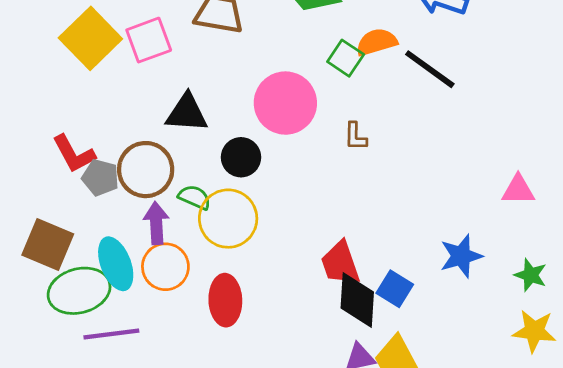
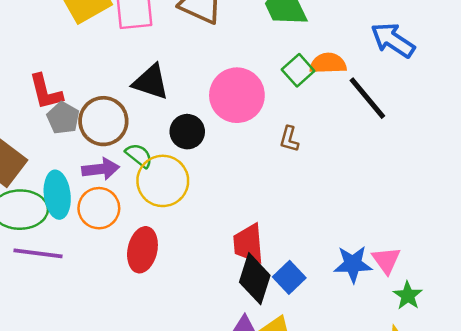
pink triangle: (518, 190) -> (386, 260), moved, turned 40
purple arrow: (156, 223) -> (101, 169), turned 72

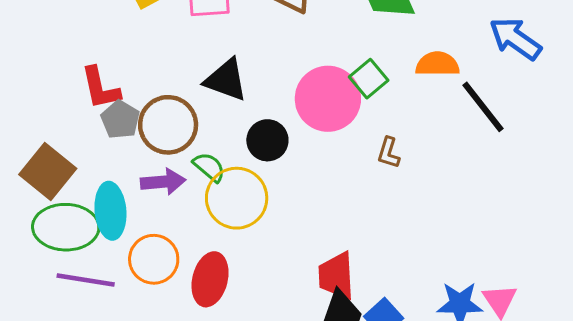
green square: (298, 70) -> (369, 79), moved
orange circle: (99, 208) -> (154, 259), moved

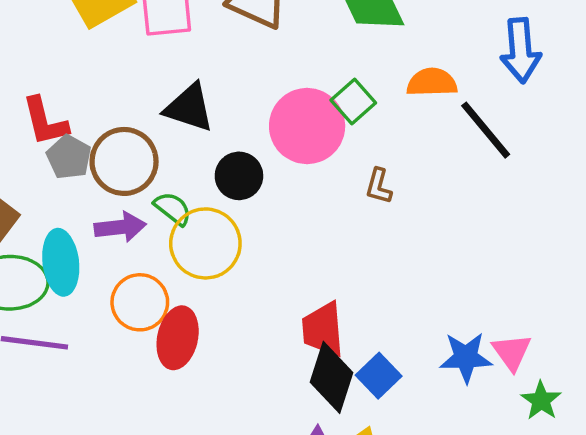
blue arrow: (515, 39) -> (521, 50), turned -128
orange circle: (154, 259) -> (140, 302), moved

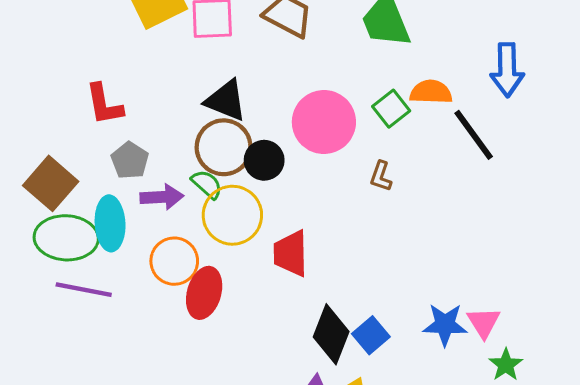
green square: (353, 102) -> (391, 109), moved
gray pentagon: (69, 157) -> (130, 160), moved
brown circle: (124, 161) -> (224, 147), moved
red trapezoid: (323, 329) -> (291, 253), moved

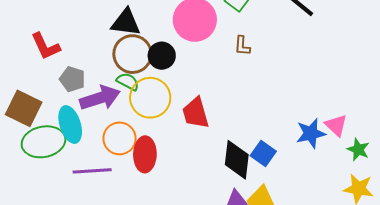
purple arrow: (162, 197) -> (100, 98), size x1.4
purple line: (84, 290) -> (92, 171), moved

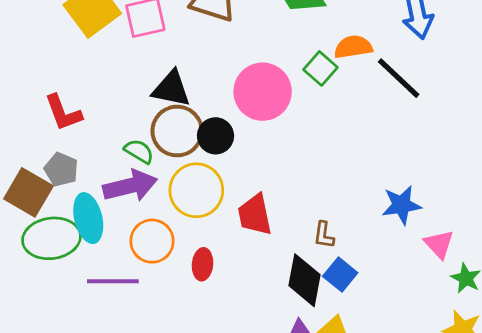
brown L-shape: (242, 46) -> (324, 235), moved
gray pentagon: (72, 79) -> (61, 169), moved
green semicircle: (128, 82) -> (139, 151), moved
blue star: (311, 133) -> (401, 205), moved
red ellipse: (145, 154) -> (203, 264), moved, size x0.7

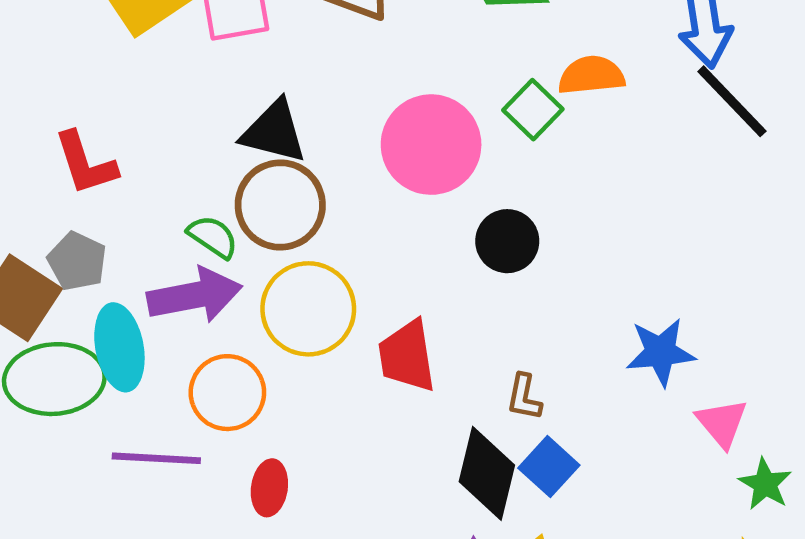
black line: (399, 78) -> (732, 101), moved
black circle: (216, 136) -> (507, 241), moved
red ellipse: (203, 264) -> (269, 488), moved

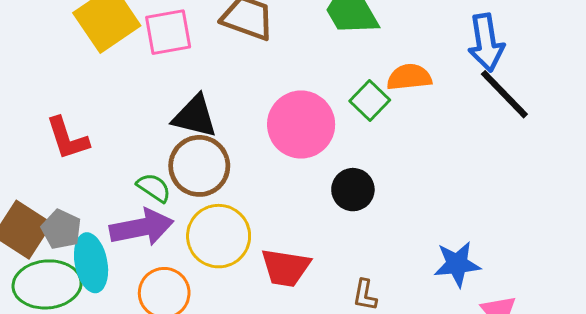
gray pentagon: (77, 261) -> (61, 229), moved
red trapezoid: (407, 356) -> (285, 268), turned -72

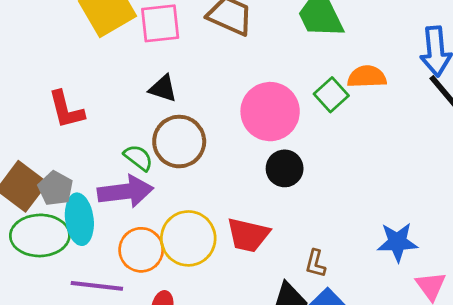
black triangle: (195, 116) -> (163, 88), moved, size x0.7
black circle: (353, 190) -> (285, 168), moved
yellow circle: (219, 236) -> (188, 238), moved

